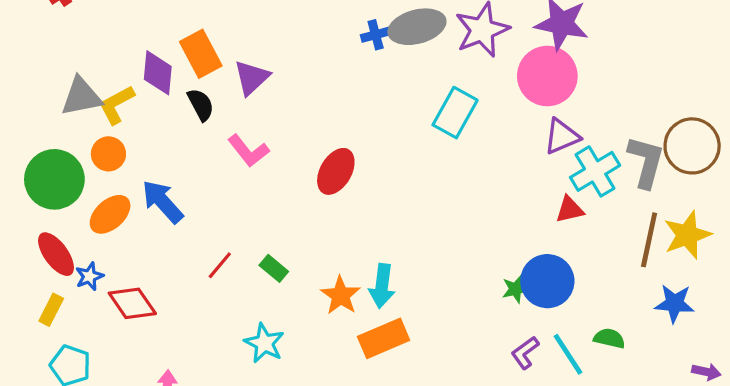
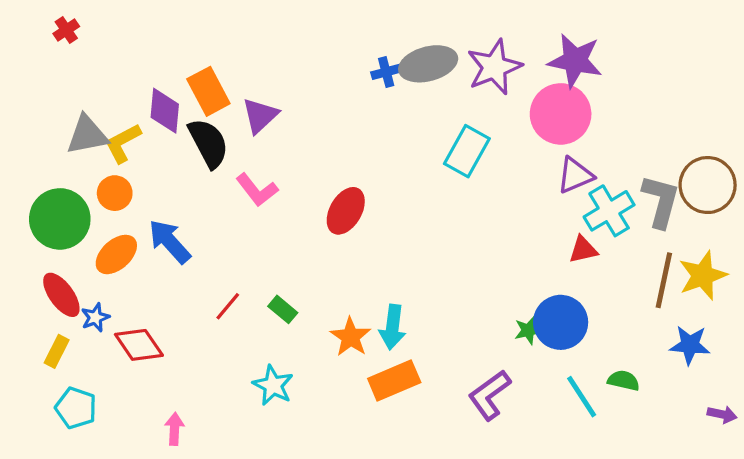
black semicircle: (201, 105) -> (208, 143), size x1.5
purple L-shape: (525, 353) -> (489, 395), moved, size x1.5

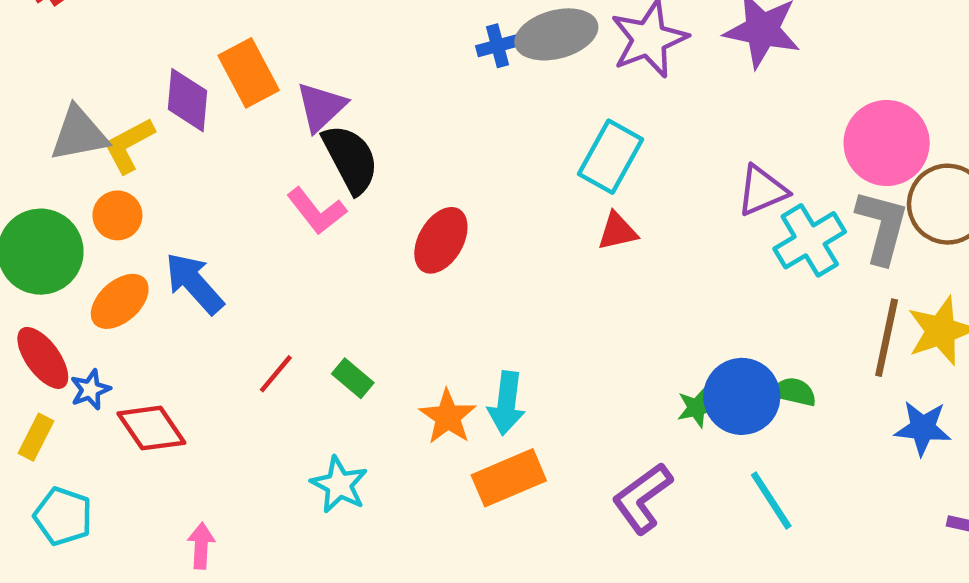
pink circle: (561, 114) -> (887, 143), moved
black semicircle: (208, 143) -> (350, 159), moved
red triangle: (583, 250) -> (617, 231), moved
green semicircle: (624, 380) -> (794, 392), moved

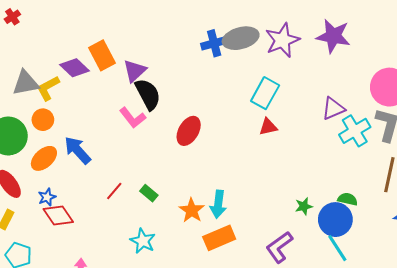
blue cross: (497, 46) -> (214, 43), size x1.4
purple diamond: (188, 100) -> (74, 68), turned -52
blue star: (90, 390) -> (47, 197), moved
blue circle: (742, 396) -> (335, 220), moved

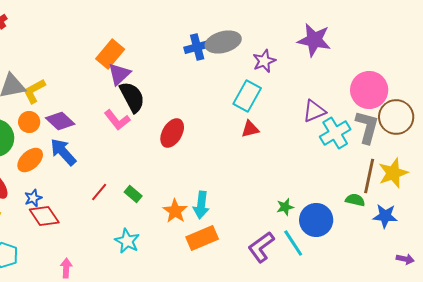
purple star: (282, 40) -> (264, 61), moved, size x0.7
orange rectangle: (102, 55) -> (110, 54), moved, turned 68
purple diamond: (74, 68) -> (60, 121), moved
green semicircle: (348, 199) -> (355, 200), moved
cyan line: (337, 248) -> (293, 243), moved

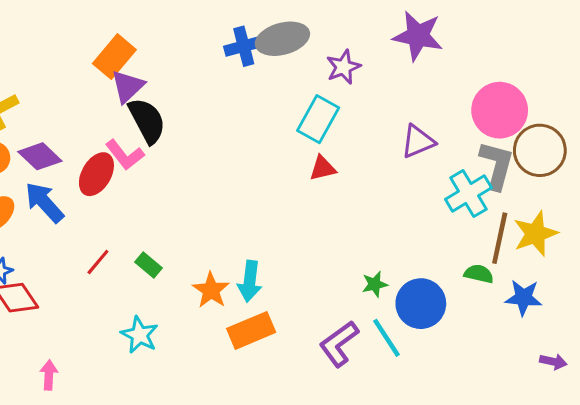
red ellipse: (172, 133) -> (96, 174), moved
cyan cross: (335, 133) -> (468, 193), moved

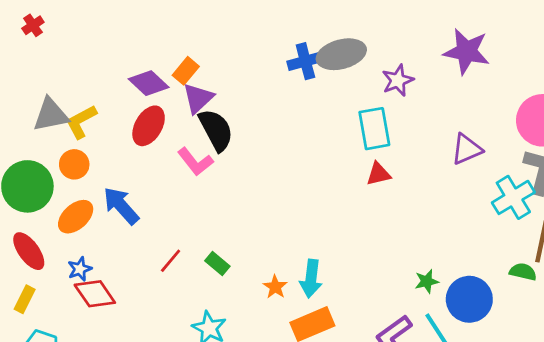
orange rectangle: (114, 57) -> (186, 71), size x0.7
cyan rectangle: (318, 119) -> (374, 129), turned -39
purple diamond: (40, 156) -> (149, 83), moved
red ellipse: (96, 174) -> (149, 126), moved
orange star: (211, 290) -> (275, 287), size x0.7

